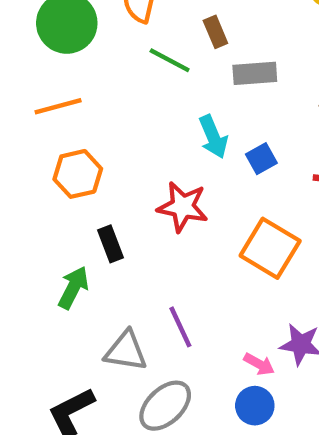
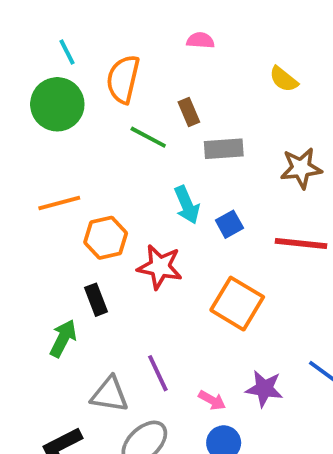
orange line: (58, 106) -> (59, 203), moved
orange hexagon: (78, 174) -> (106, 238), moved
pink arrow: (259, 364) -> (212, 400), moved

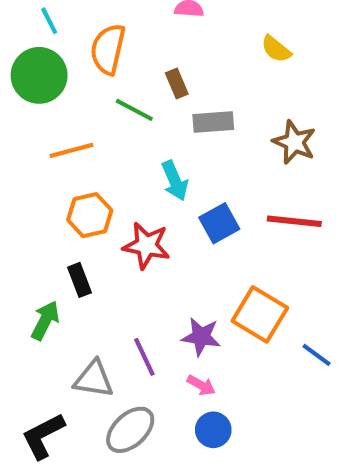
brown star: (301, 168) -> (294, 142), turned 30
orange line: (59, 203) -> (71, 150), moved
blue square: (229, 224) -> (219, 223), moved, size x1.4
orange square: (237, 304) -> (260, 314), moved
purple star: (264, 389) -> (201, 337), moved

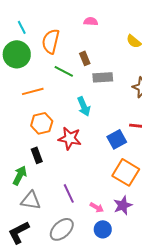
blue square: (219, 223) -> (117, 139), moved
purple star: (201, 337) -> (123, 205), moved, turned -30
gray triangle: (94, 379) -> (31, 200), moved

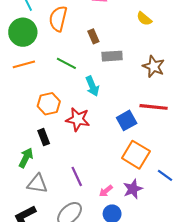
green line: (64, 71) -> (66, 63), moved
orange line: (33, 91) -> (24, 64), moved
pink arrow: (97, 207) -> (106, 191), turned 112

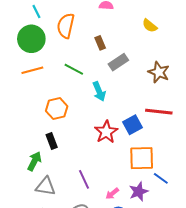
gray rectangle: (112, 56) -> (118, 62), turned -30
red star: (78, 119) -> (106, 132), moved, turned 30
orange square: (136, 155) -> (142, 158), turned -32
blue line: (165, 175) -> (161, 178), moved

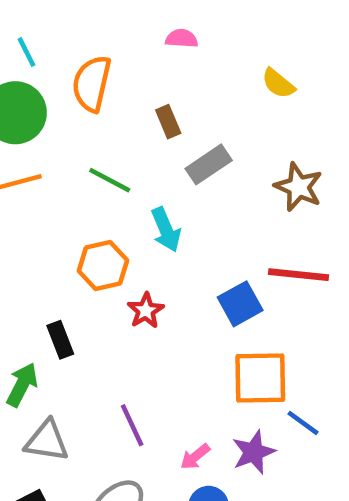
orange hexagon: (57, 109) -> (103, 266), moved
red star: (106, 132) -> (146, 311), moved, size x0.7

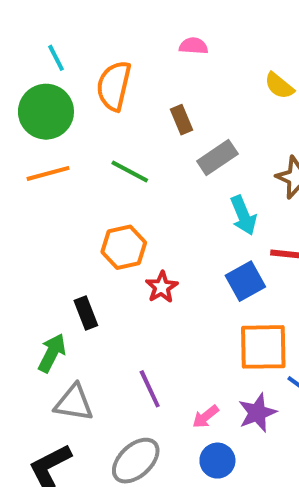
cyan arrow: (166, 230) -> (243, 215), moved

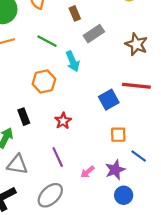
cyan arrow: (243, 215) -> (73, 61), moved
red star: (162, 287) -> (63, 121), moved
orange square: (263, 347) -> (118, 135), size x0.6
blue circle: (217, 461) -> (124, 195), moved

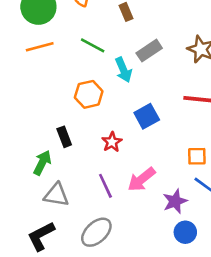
gray rectangle: (94, 34) -> (149, 51), moved
blue square: (109, 100) -> (147, 116), moved
orange square: (118, 135) -> (197, 156), moved
pink arrow: (87, 172) -> (141, 179), moved, size x1.6

